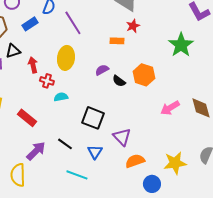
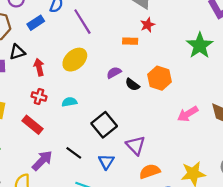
yellow ellipse: (66, 58) -> (75, 60), turned 40
red cross: (47, 81) -> (39, 96), moved
black square: (93, 118) -> (104, 125), turned 30

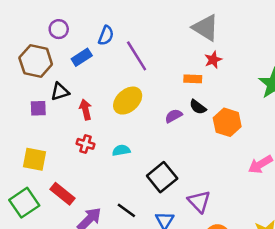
black semicircle: (132, 85) -> (198, 107), moved
red rectangle: (32, 125) -> (63, 194), moved

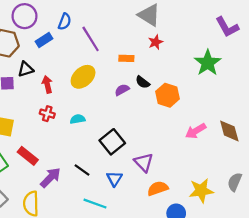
purple circle: (59, 29) -> (25, 16), size x1.5
orange rectangle: (193, 79) -> (126, 58), moved

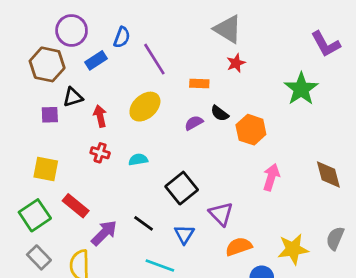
pink arrow: (196, 131) -> (271, 177), moved, turned 138

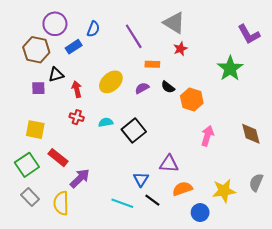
purple line: (154, 59) -> (134, 36), moved
purple semicircle: (194, 123) -> (142, 88), moved
black square: (182, 188) -> (134, 131), moved
purple triangle: (221, 214) -> (169, 164), turned -42
black line: (144, 223) -> (152, 200), moved

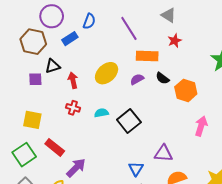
gray triangle: (174, 23) -> (169, 15), size x0.7
orange rectangle: (152, 64) -> (147, 56), size x1.5

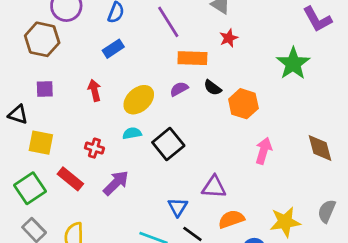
blue rectangle: (70, 39) -> (113, 49), moved
black triangle: (53, 66) -> (18, 114), moved, turned 35
yellow ellipse: (107, 73) -> (139, 100), moved
red cross: (73, 108) -> (94, 148), moved
purple arrow: (76, 168) -> (116, 183), moved

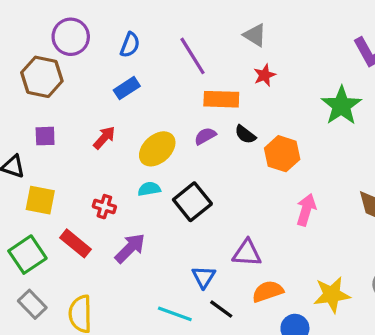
red arrow: (94, 90) -> (104, 138), turned 55

